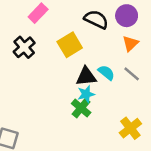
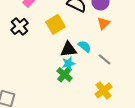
gray line: (132, 74) -> (104, 59), moved

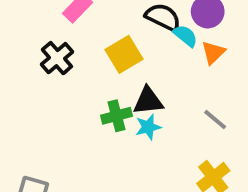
cyan semicircle: (84, 46) -> (185, 36), moved
green cross: (64, 74) -> (117, 116), moved, turned 35

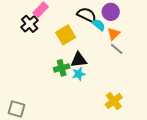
black cross: (57, 58) -> (30, 24), moved
gray line: (215, 119) -> (117, 49), moved

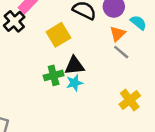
cyan semicircle: (99, 25) -> (138, 23), moved
yellow cross: (114, 101) -> (130, 100), moved

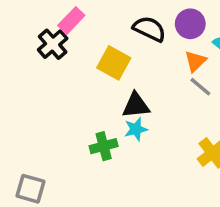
yellow square: (58, 35) -> (114, 63), turned -30
green cross: (54, 75) -> (104, 146), moved

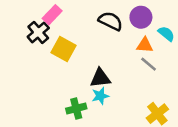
orange triangle: (195, 61) -> (145, 45), turned 48
yellow square: (114, 63) -> (64, 49), moved

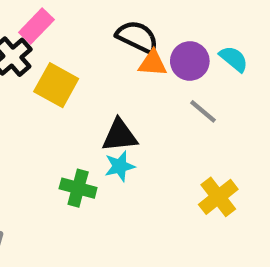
purple circle: (141, 17) -> (190, 61), moved
orange triangle: (145, 45) -> (153, 63), moved
green cross: (76, 109) -> (78, 188), turned 30

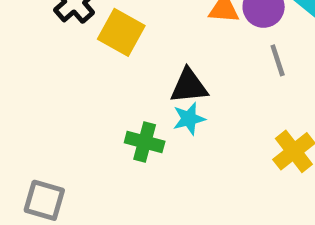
gray line: (203, 111) -> (278, 60), turned 32

